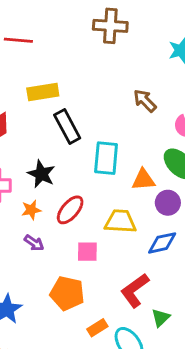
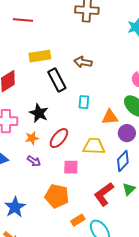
brown arrow: (145, 101) -> (83, 62), moved, turned -36
cyan rectangle: (106, 158) -> (84, 102), size x0.6
blue diamond: (162, 243) -> (123, 161), turned -35
green triangle: (161, 318) -> (129, 189), moved

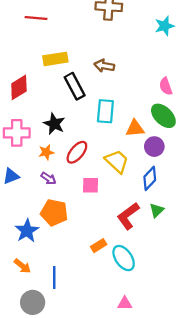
cyan rectangle: (84, 102) -> (105, 111), size x1.5
yellow trapezoid: (94, 146) -> (117, 161), turned 40
orange pentagon: (57, 196) -> (54, 213), moved

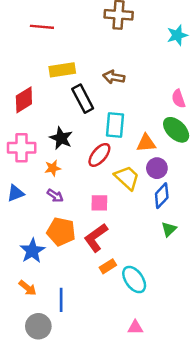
purple circle: (154, 147) -> (157, 168), moved
red ellipse: (77, 152) -> (99, 155), moved
red L-shape: (128, 216) -> (96, 238), moved

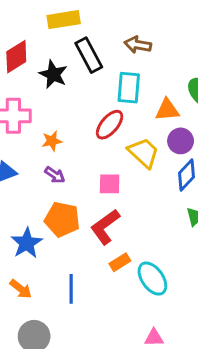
brown arrow: (114, 77) -> (138, 45), moved
black star: (61, 138) -> (53, 74), moved
blue line: (61, 300) -> (71, 289), moved

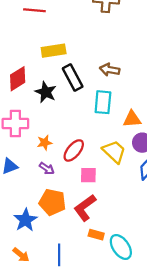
red ellipse: (110, 125) -> (74, 150), moved
orange rectangle: (120, 262) -> (96, 235), turned 48

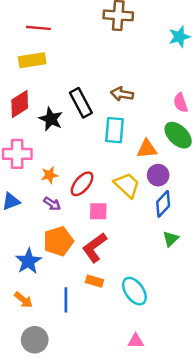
yellow rectangle: (54, 51) -> (32, 60), moved
orange pentagon: (52, 202) -> (58, 241), turned -30
orange rectangle: (96, 235) -> (95, 281), moved

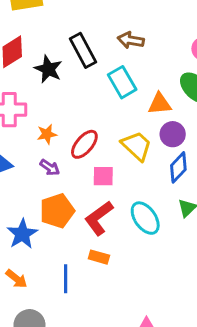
cyan rectangle: (114, 130) -> (122, 82), turned -35
cyan ellipse: (134, 291) -> (145, 218), moved

